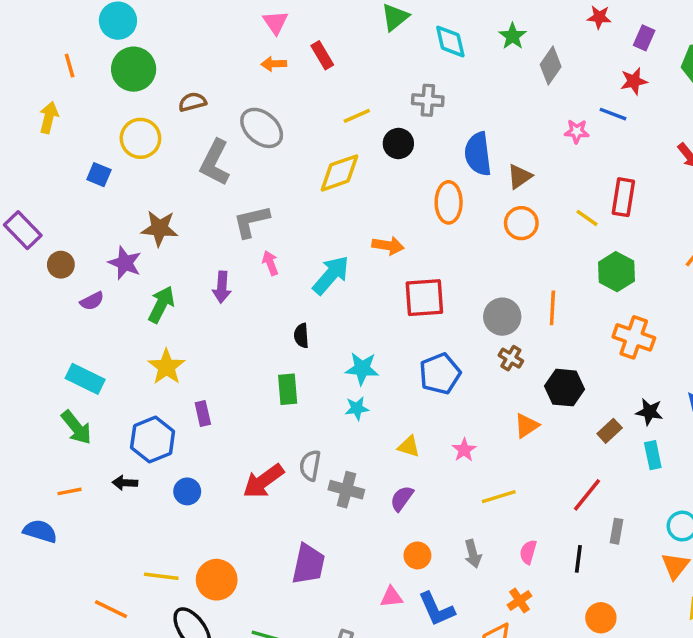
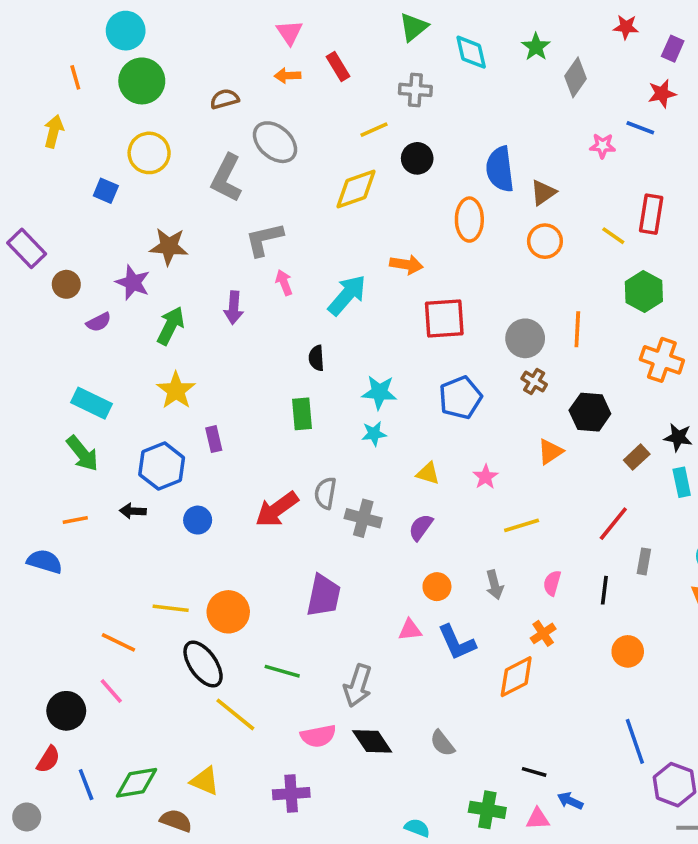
gray cross: (428, 100) -> (415, 90), moved
brown semicircle: (192, 102) -> (225, 99), moved

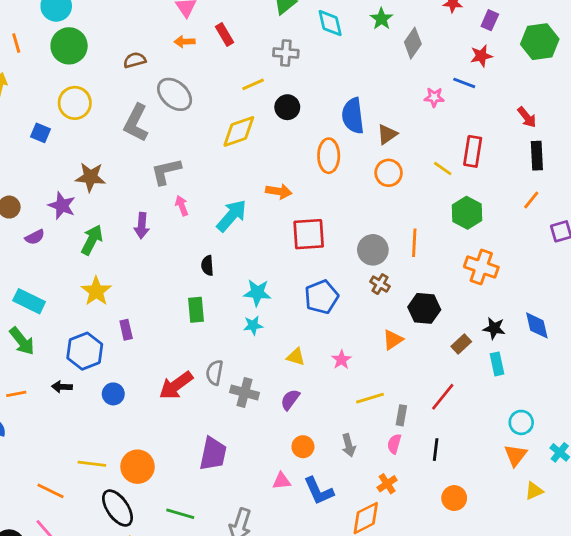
gray rectangle: (644, 561) -> (401, 415), moved

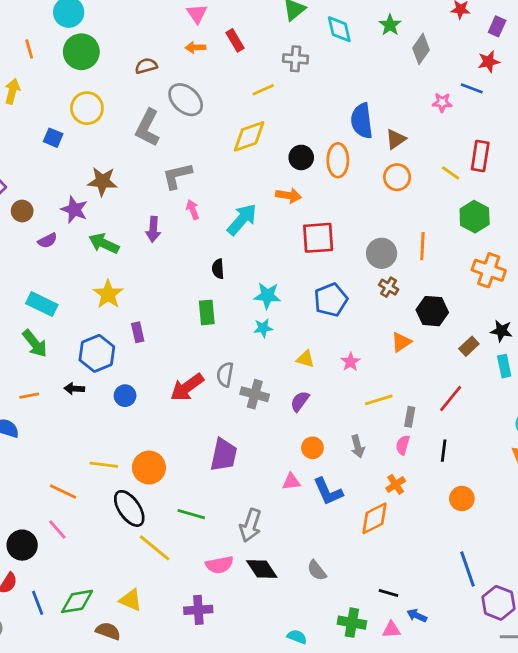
black circle: (287, 107) -> (301, 157), moved
green arrow: (92, 240) -> (104, 243), turned -92

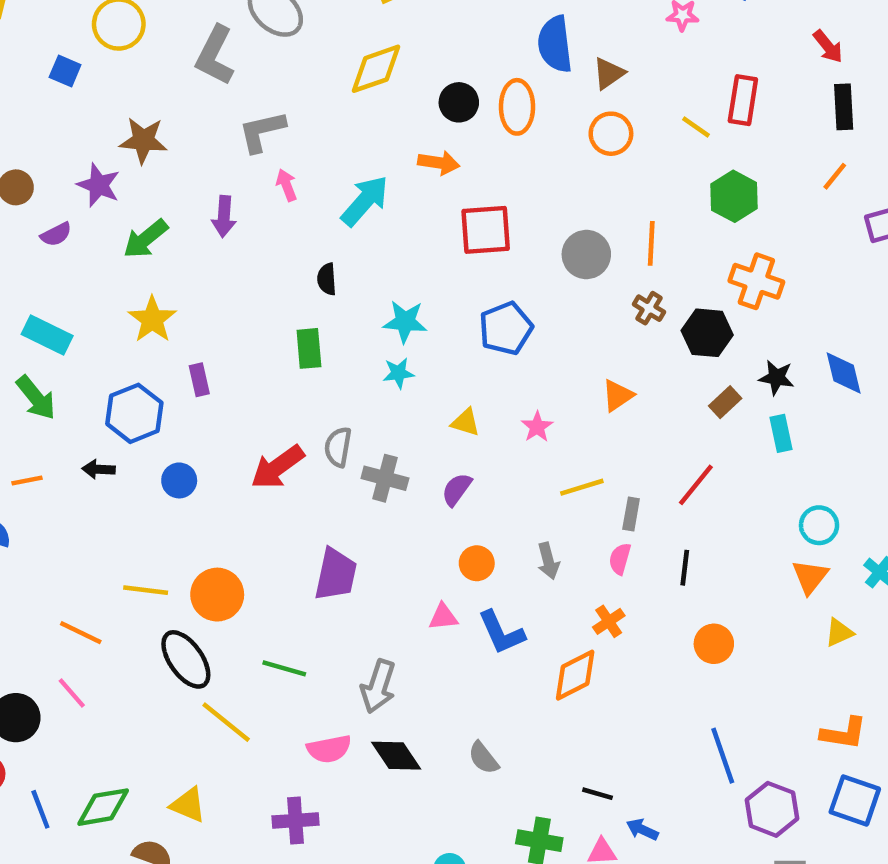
green arrow: (104, 243) -> (146, 239), turned -64
brown cross: (389, 287) -> (649, 308), moved
black hexagon: (432, 311) -> (707, 333), moved

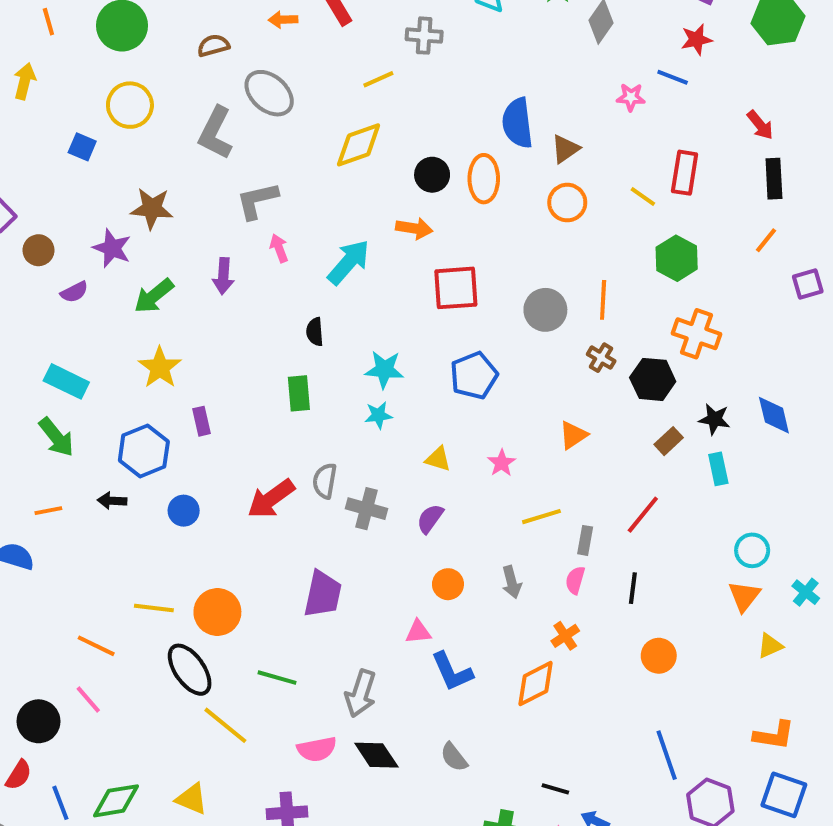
blue L-shape: (501, 633) -> (452, 672), moved

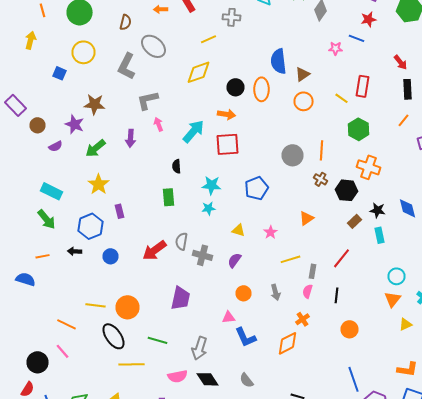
brown semicircle: (213, 45) -> (126, 22), turned 119
red square: (456, 288) -> (228, 144), moved
yellow line: (225, 725) -> (132, 364), turned -40

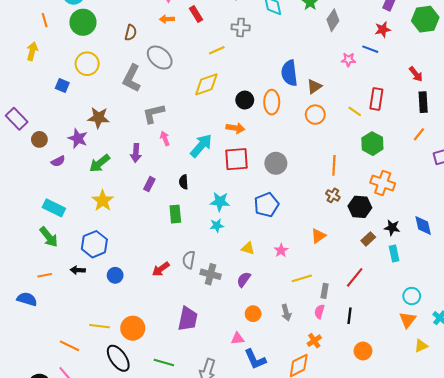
gray circle: (292, 155) -> (276, 163), moved
purple rectangle: (120, 211) -> (149, 184), moved, turned 40
red arrow: (154, 250) -> (161, 269), size x0.7

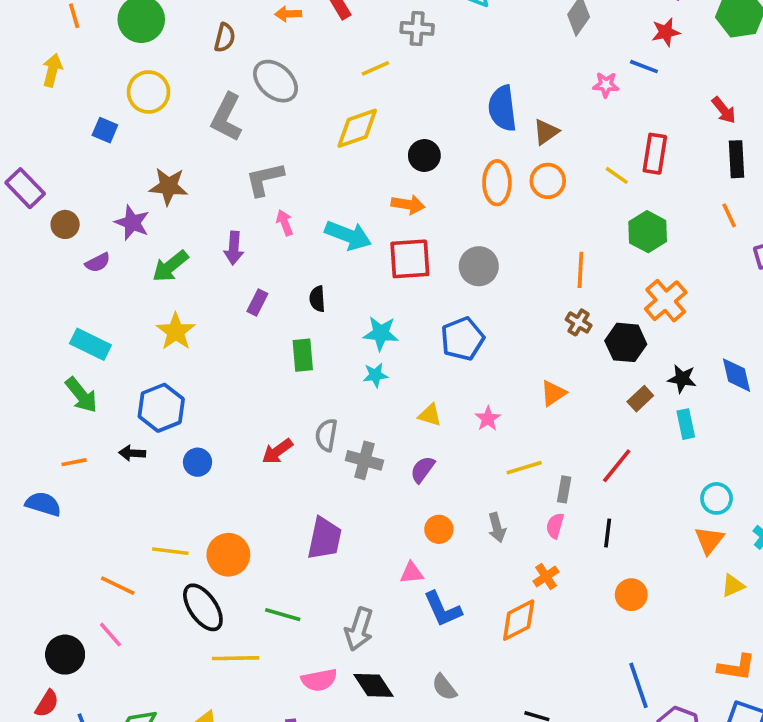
orange ellipse: (272, 102) -> (497, 183), moved
orange line: (419, 134) -> (729, 215), turned -64
cyan arrow: (201, 146) -> (348, 235), turned 70
orange cross: (383, 183) -> (666, 301), turned 30

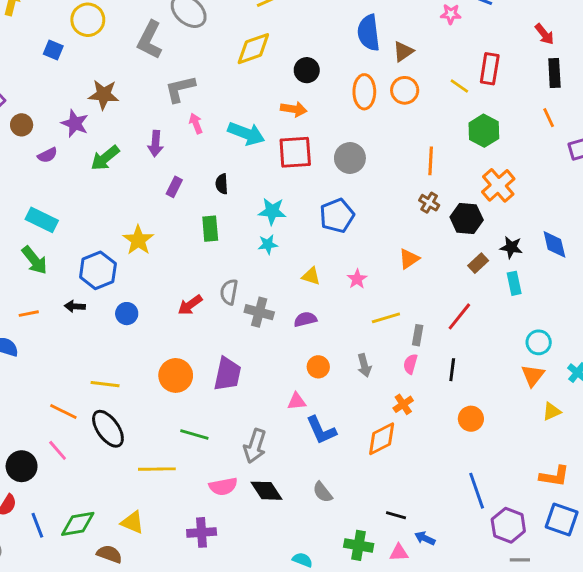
yellow star: (176, 332) -> (138, 240), moved
purple semicircle: (423, 469) -> (305, 319), turned 40
orange circle: (228, 555) -> (176, 375), moved
black ellipse: (203, 607) -> (108, 429), moved

